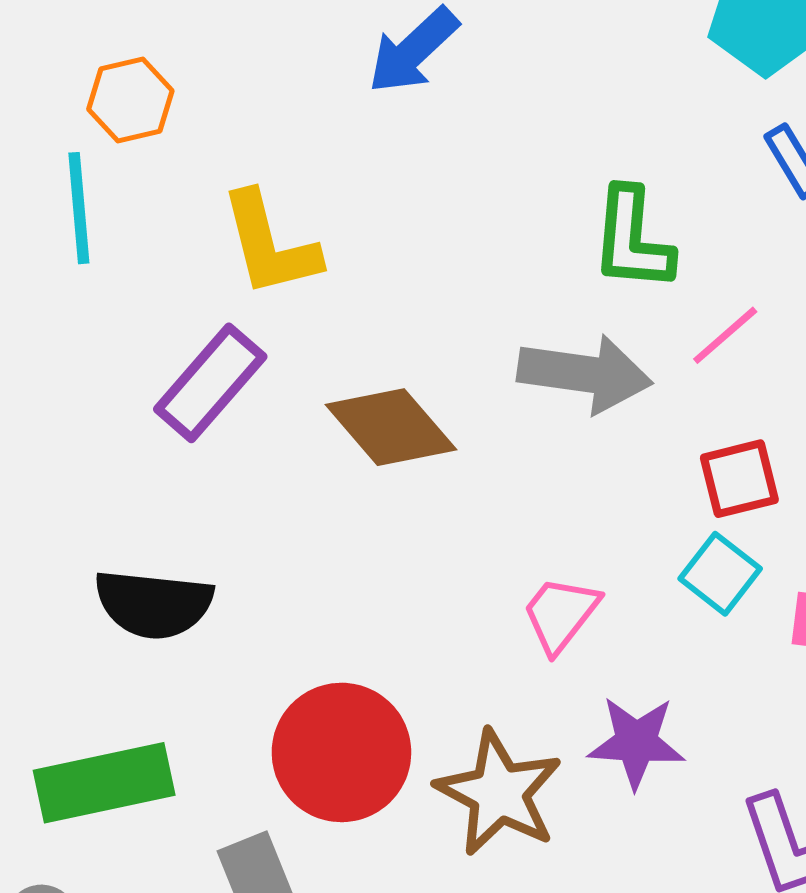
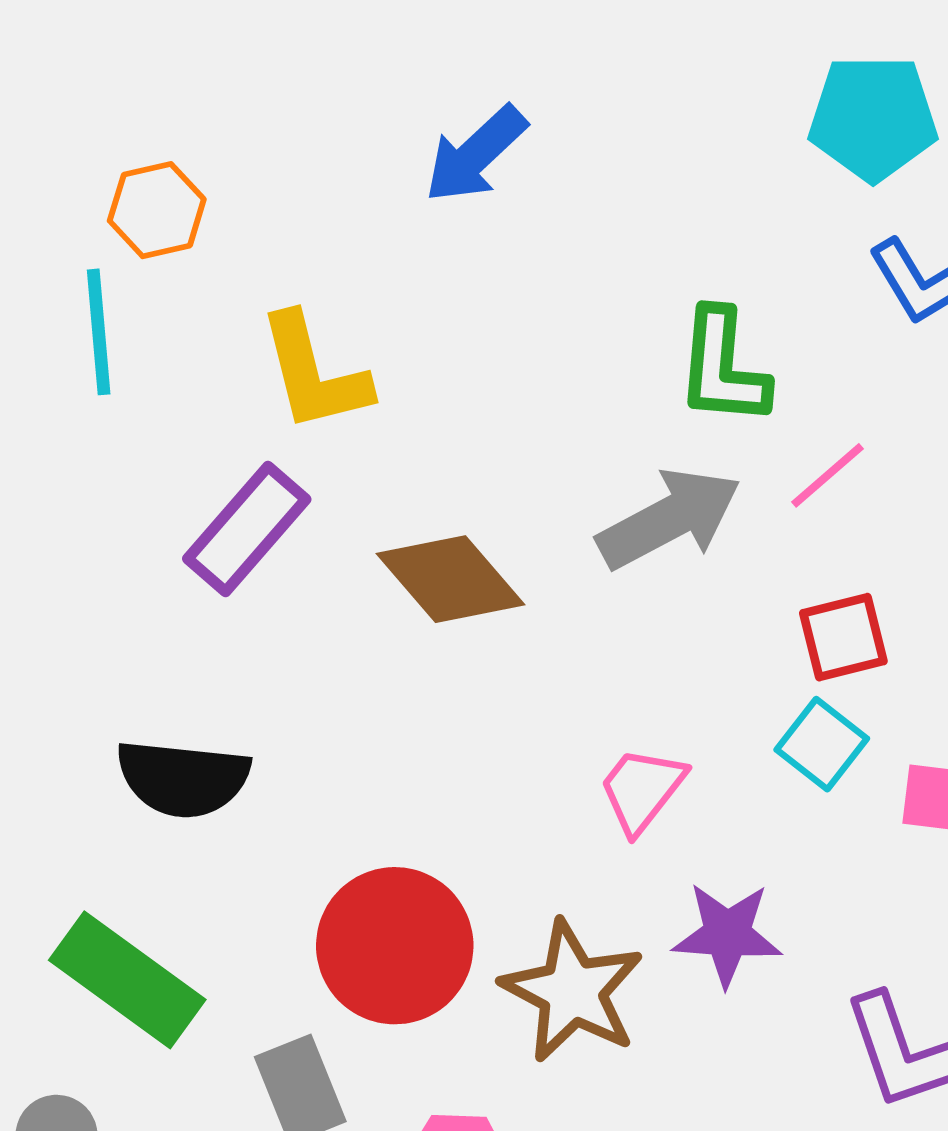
gray arrow: (585, 374) -> (669, 519), turned -36
green rectangle: (104, 783) -> (127, 980), turned 48

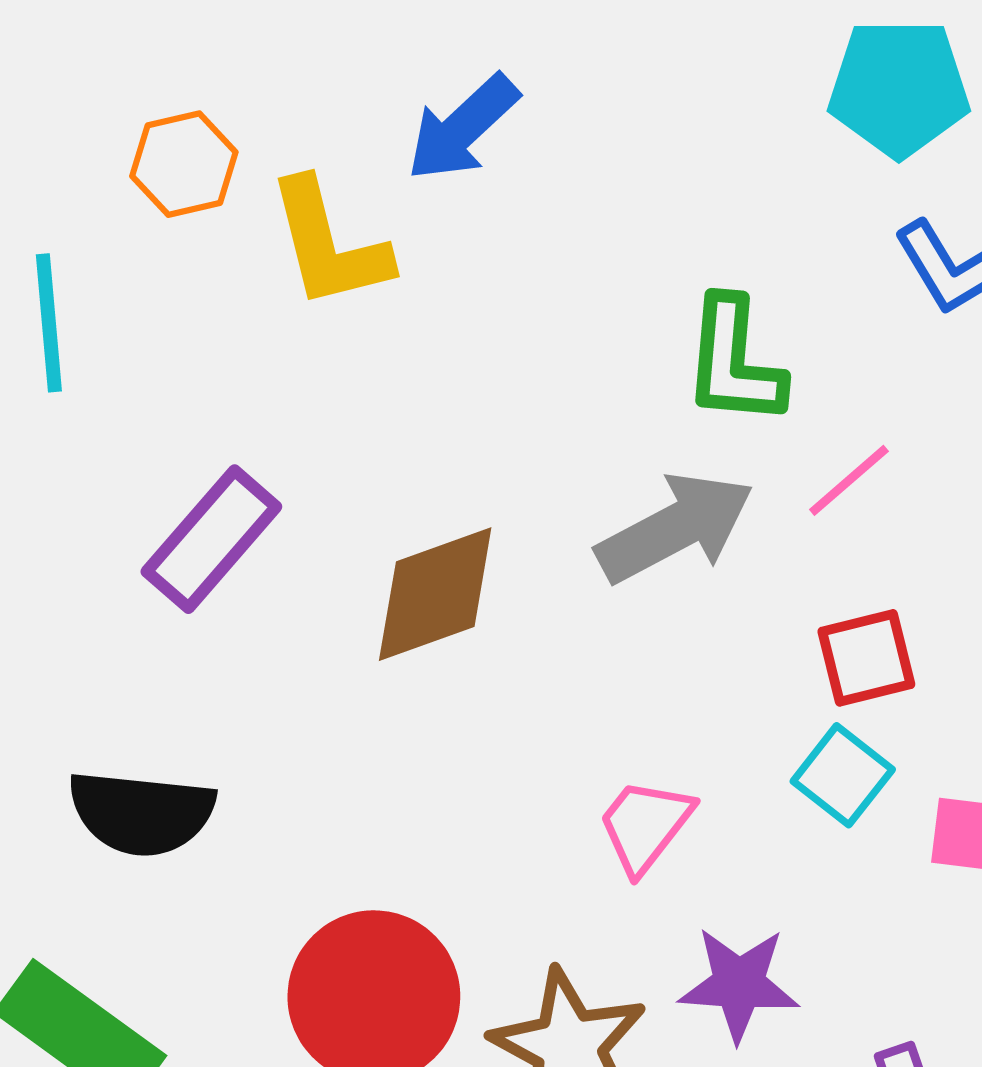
orange hexagon: (157, 210) -> (184, 164), moved
yellow L-shape: (314, 373) -> (329, 244), moved
brown diamond: (451, 579) -> (435, 594), turned -69

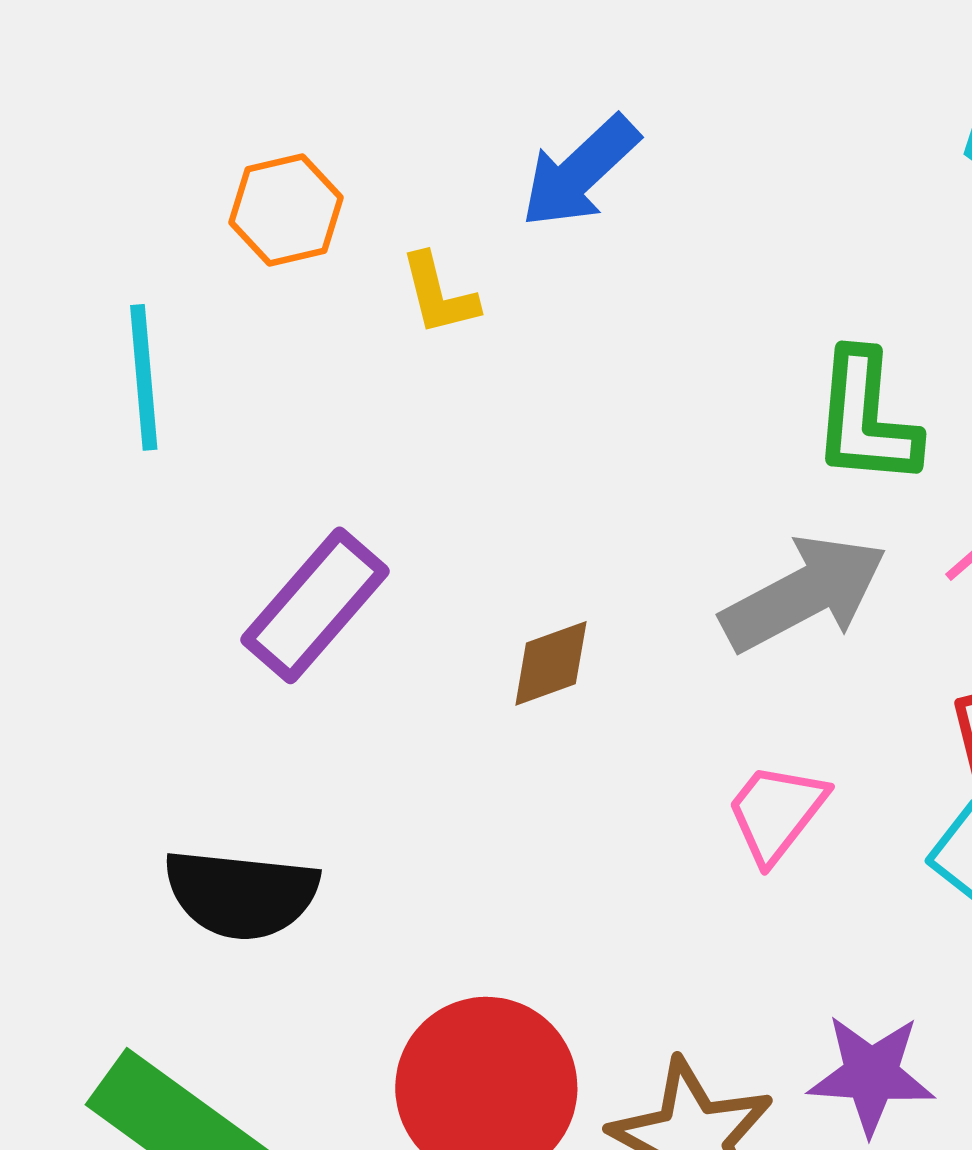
yellow L-shape: (329, 244) -> (439, 294), size x0.6
brown diamond: (435, 594) -> (551, 663), size x0.6
pink trapezoid: (645, 825) -> (776, 812), moved

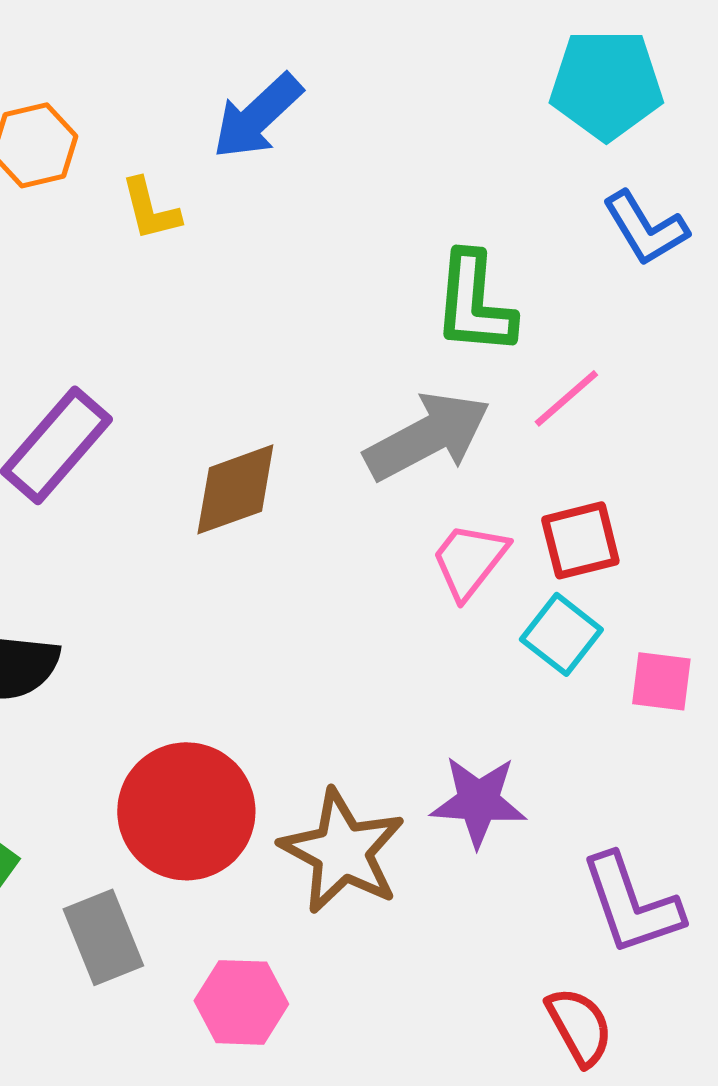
brown diamond: (551, 663) -> (235, 489), size x1.4
pink trapezoid: (776, 812) -> (469, 560), moved

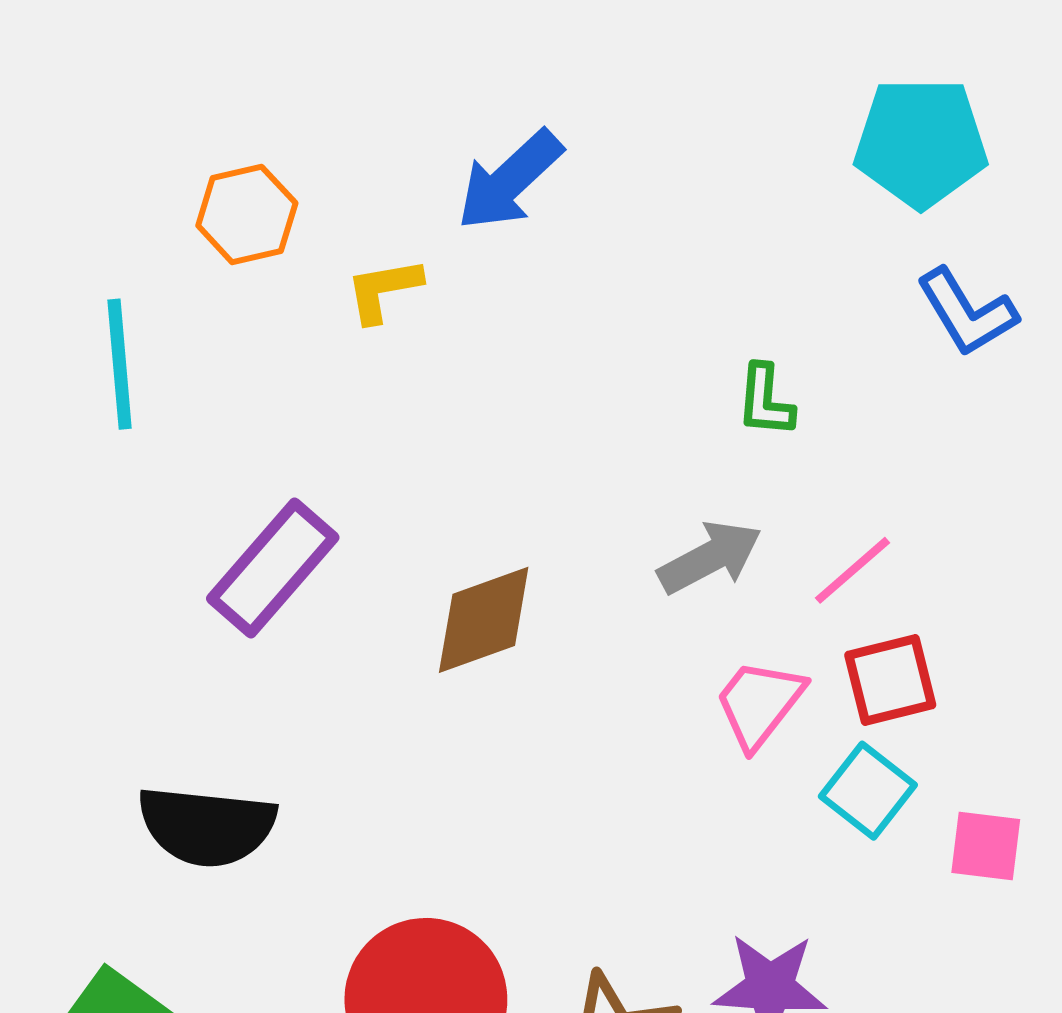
yellow L-shape: (150, 209) -> (384, 290), turned 94
green L-shape: (474, 303) -> (765, 401), size x0.6
pink line: (566, 398) -> (853, 570), moved
gray arrow: (427, 436) -> (710, 557), size x0.7

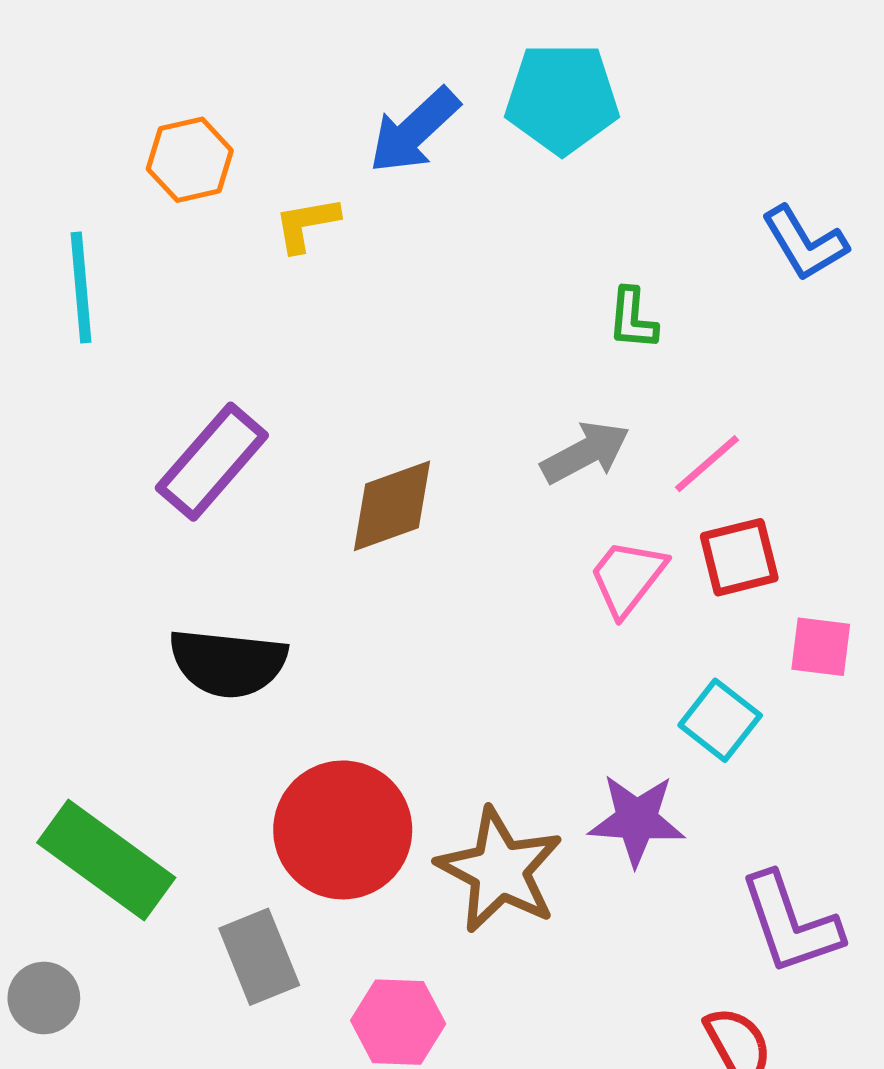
cyan pentagon: (921, 143) -> (562, 98), moved
cyan square: (868, 791) -> (720, 720), moved
black semicircle: (207, 826) -> (228, 663), moved
pink square: (986, 846) -> (821, 647), moved

